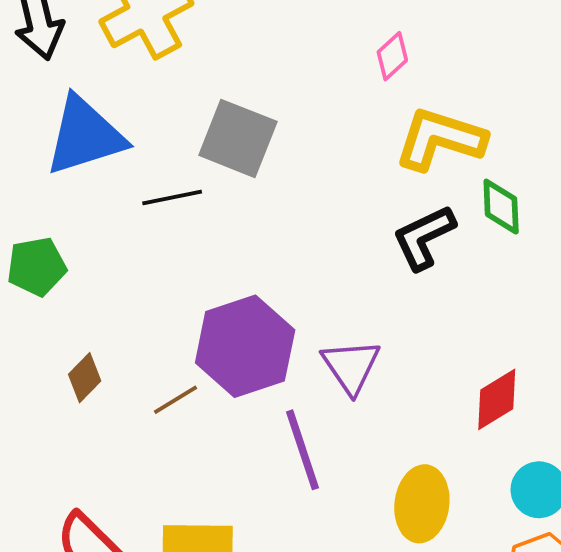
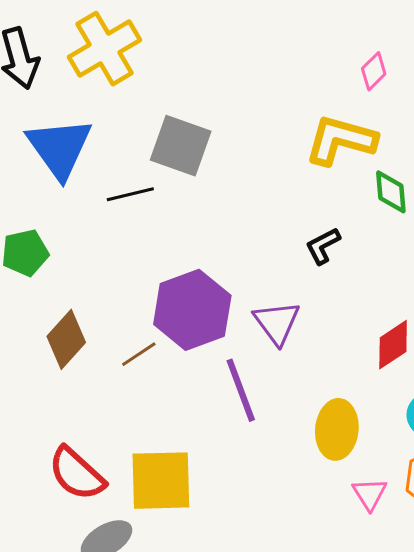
pink diamond: (392, 56) -> (374, 71), moved
blue triangle: (85, 136) -> (59, 148), turned -46
black L-shape: (424, 237) -> (323, 246), moved, size x0.7
brown diamond: (85, 378) -> (66, 339), size x1.5

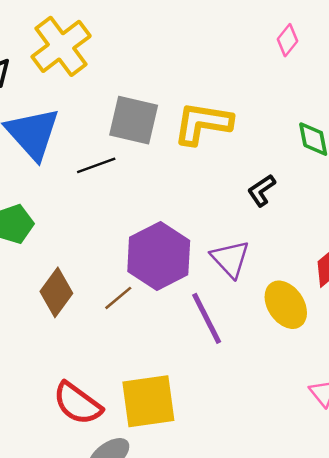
yellow L-shape: (341, 140) -> (203, 123), moved
yellow ellipse: (337, 429) -> (286, 305), moved, turned -33

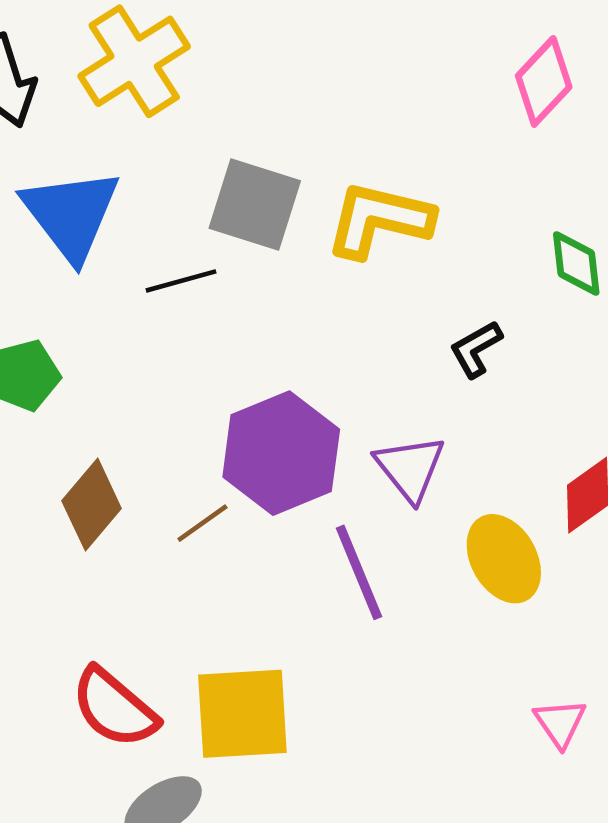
pink diamond: (288, 40) -> (544, 81), size x1.5

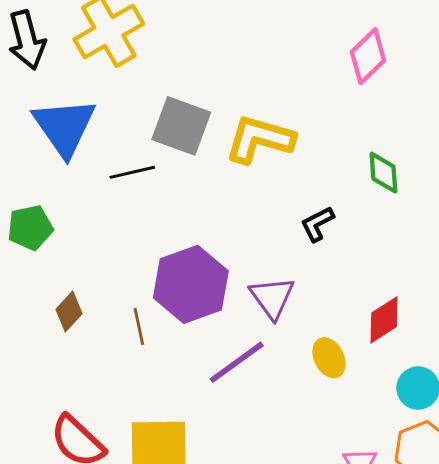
brown diamond: (92, 505) -> (69, 312), size x0.7
brown line: (202, 523) -> (139, 327), turned -69
yellow ellipse: (504, 559) -> (329, 358), size x0.7
purple line: (359, 572) -> (237, 362), turned 74

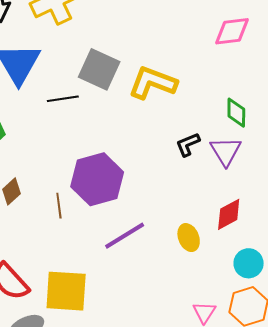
pink diamond: (368, 56) -> (232, 31), turned 33
purple triangle: (272, 298) -> (226, 151), moved

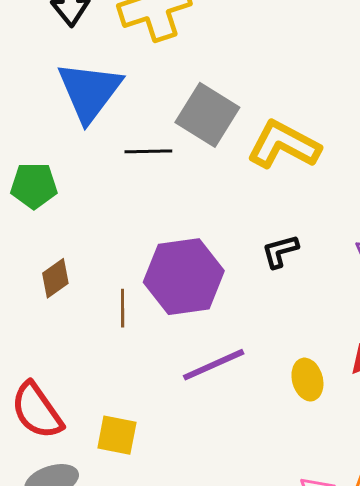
black L-shape: (188, 144) -> (280, 251), moved
yellow square: (66, 291) -> (117, 435), size x0.6

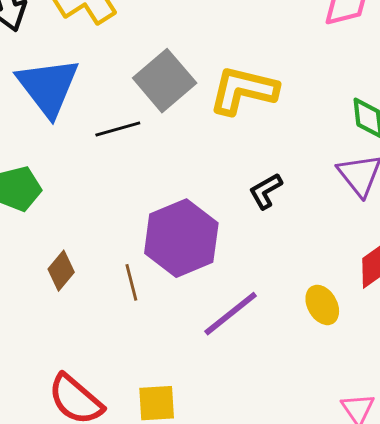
gray square: (207, 115) -> (165, 81), turned 32

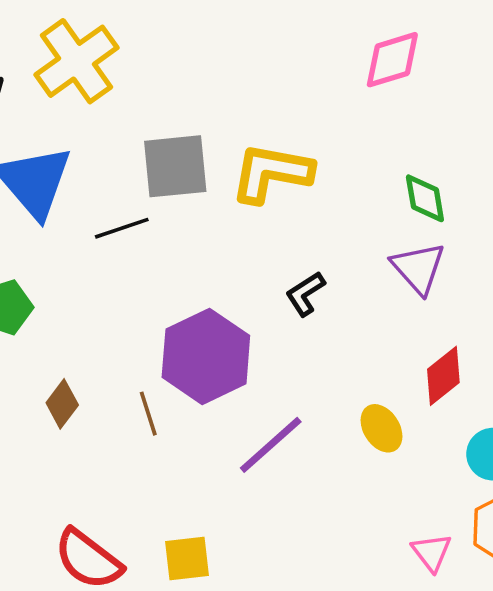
gray square: (165, 81) -> (175, 166), turned 38

